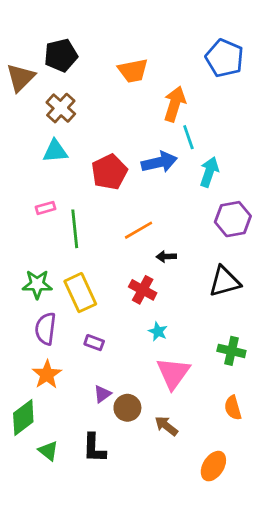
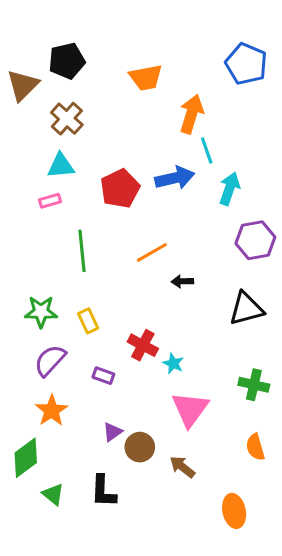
pink rectangle: (46, 208) -> (50, 201), moved
red cross: (143, 290) -> (143, 345), moved
yellow rectangle: (80, 293) -> (88, 321), size x0.6
purple semicircle: (46, 329) -> (50, 360), turned 36
orange ellipse: (213, 466) -> (234, 511), turned -44

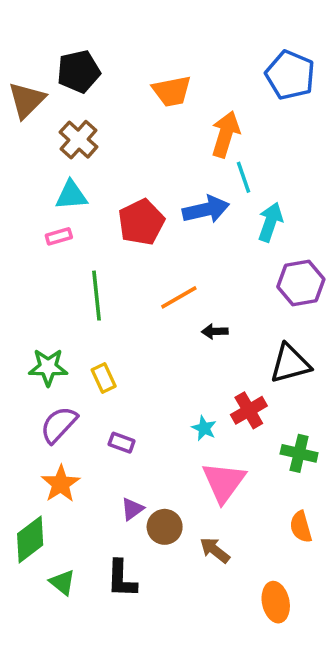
red cross: (143, 345) -> (249, 410), moved, turned 32

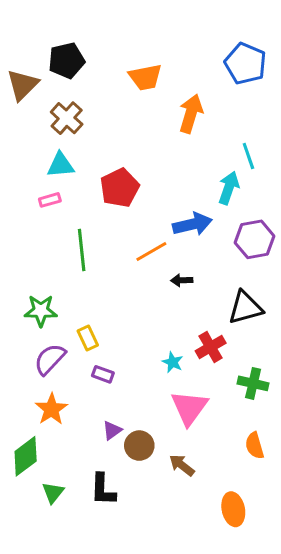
cyan line: (243, 177) -> (248, 156), moved
blue arrow: (206, 210) -> (192, 224), moved
yellow rectangle: (104, 378) -> (88, 338), moved
green triangle: (62, 582) -> (53, 493), turned 30

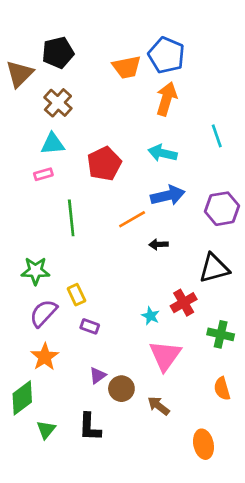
blue pentagon: (245, 64) -> (166, 55), moved
cyan arrow: (229, 188) -> (162, 153), moved, turned -96

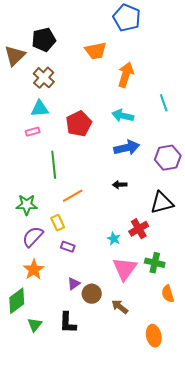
blue pentagon: (166, 55) -> (127, 18), moved
orange line: (132, 219) -> (73, 196), moved
green cross: (221, 334) -> (155, 263), moved

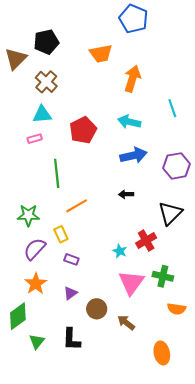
black triangle: (162, 203) -> (170, 213), turned -30
purple triangle: (74, 284) -> (70, 293), moved
orange semicircle: (168, 294) -> (177, 309), turned -66

